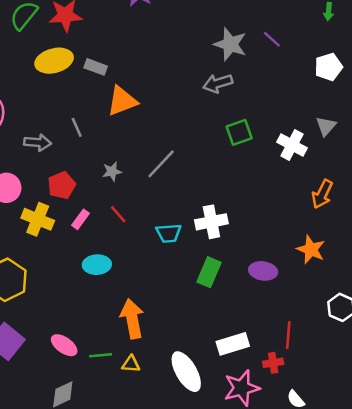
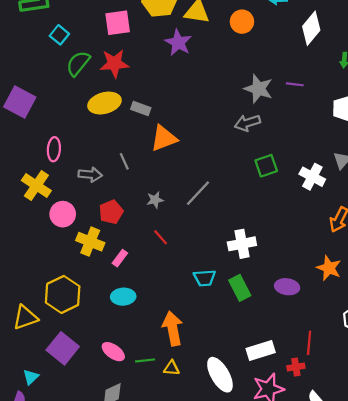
purple line: (272, 39) -> (295, 84), turned -35
pink rectangle: (80, 219) -> (120, 258), moved
cyan trapezoid: (169, 233) -> (205, 278), moved
cyan ellipse: (97, 265) -> (123, 297), moved
green rectangle: (209, 272) -> (240, 288), turned -50

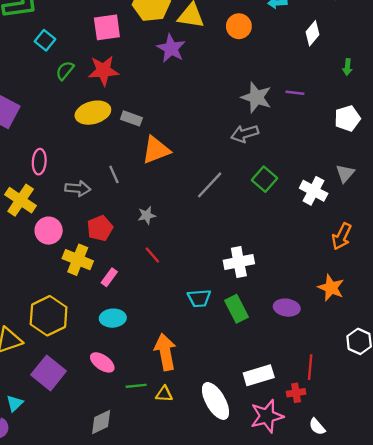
white diamond: (311, 28) -> (312, 33), size x0.7
green semicircle: (78, 63) -> (65, 71), size x0.7
green square: (266, 166) -> (265, 179), turned -30
gray line: (198, 193) -> (210, 185), moved
pink ellipse: (113, 352) -> (102, 362), moved

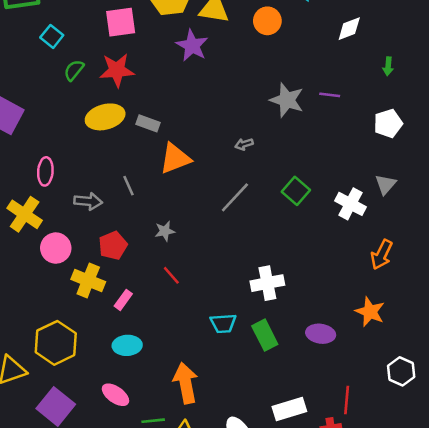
white diamond: (312, 33) -> (349, 29), turned 30
gray arrow: (245, 134) -> (244, 144), moved, size x0.6

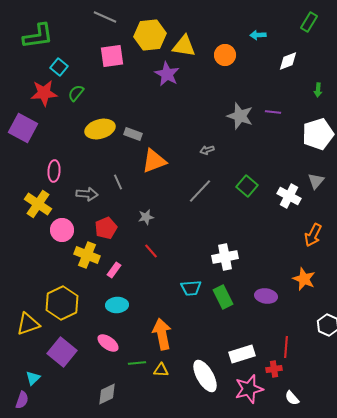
red star: (117, 70) -> (44, 93), moved
white pentagon: (388, 123) -> (318, 134), size x1.4

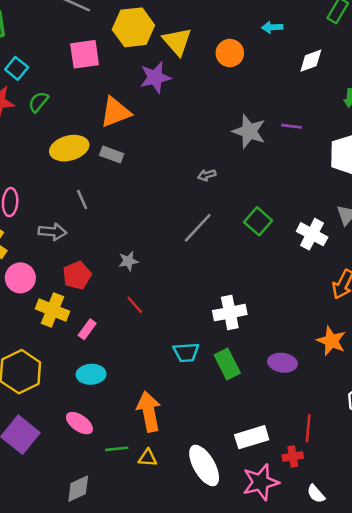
yellow triangle: (184, 46) -> (177, 41), turned 40
purple star: (167, 74) -> (155, 77), turned 30
orange triangle: (154, 161) -> (115, 112), moved
gray line: (118, 182) -> (82, 199), moved

